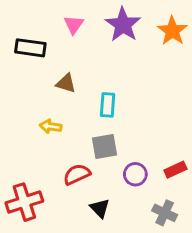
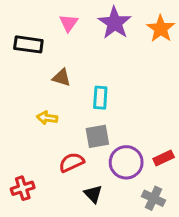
purple circle: (135, 174) -> (126, 162), size x1.5
red cross: (24, 202) -> (23, 188), size x0.7

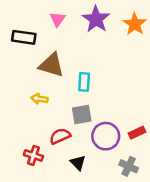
brown triangle: (61, 78) -> (51, 65), size x1.6
red cross: (23, 188) -> (33, 155), moved, turned 36

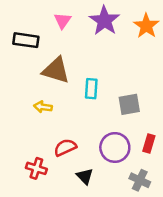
gray square: (82, 114) -> (129, 104), moved
red rectangle: (137, 133) -> (149, 144), turned -49

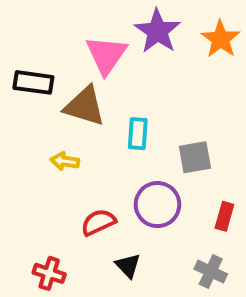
pink triangle: (63, 21) -> (106, 55), moved, size x1.6
black rectangle: (26, 40) -> (33, 82), moved
purple circle: (115, 147) -> (157, 205), moved
red cross: (36, 168) -> (49, 273), moved

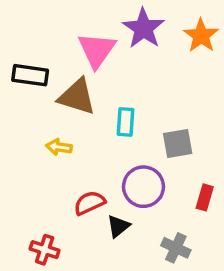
black triangle: (128, 266) -> (118, 226), moved, turned 35
gray cross: (211, 272) -> (176, 248), moved

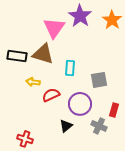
black rectangle: (30, 75) -> (17, 56), moved
red semicircle: (90, 203) -> (51, 95), moved
gray cross: (176, 248) -> (99, 126), moved

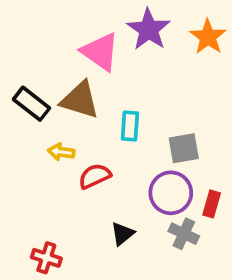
pink triangle: (54, 28) -> (100, 52), turned -30
black rectangle: (17, 56) -> (32, 104), turned 30
purple circle: (80, 104) -> (171, 193), moved

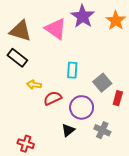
brown triangle: (80, 100) -> (21, 31), moved
gray square: (184, 148) -> (102, 83), turned -30
purple circle: (171, 193) -> (82, 107), moved
red rectangle: (212, 204) -> (118, 98), moved

